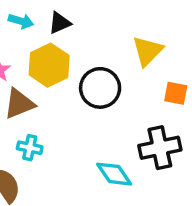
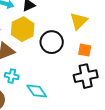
orange square: (176, 93) -> (85, 50), moved
cyan diamond: (114, 174) -> (37, 91), moved

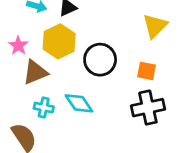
yellow triangle: (79, 21) -> (155, 26), moved
cyan diamond: (37, 91) -> (79, 103), moved

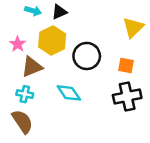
cyan cross: (44, 108) -> (25, 94), moved

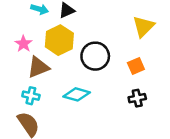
orange square: (126, 66) -> (136, 66), turned -35
cyan diamond: (69, 93) -> (77, 94), turned -40
black cross: (127, 96) -> (137, 98), size x0.6

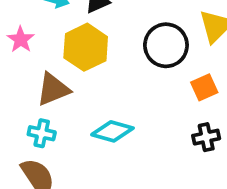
pink star: (23, 44) -> (21, 40), moved
black circle: (95, 56) -> (166, 45), moved

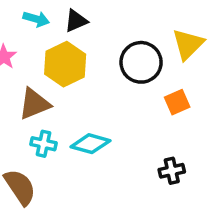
cyan cross: (42, 133) -> (43, 144), moved
black cross: (206, 137) -> (172, 171), moved

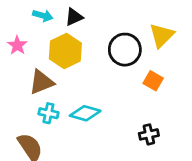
orange square: (177, 102) -> (153, 81), turned -36

